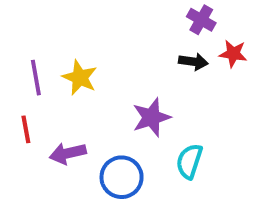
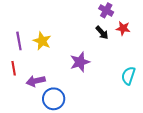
black arrow: (193, 62) -> (102, 33), turned 40
cyan semicircle: (189, 161) -> (128, 76), moved
blue circle: (122, 177) -> (54, 99), moved

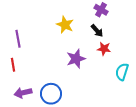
red star: (123, 28) -> (104, 49), moved
yellow star: (42, 41) -> (65, 25), moved
purple arrow: (36, 81) -> (23, 93), moved

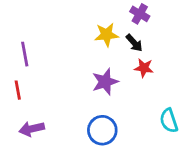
yellow star: (65, 25) -> (106, 35), moved, turned -30
cyan semicircle: (122, 72) -> (169, 121), moved, turned -36
blue circle: (51, 94) -> (102, 130), moved

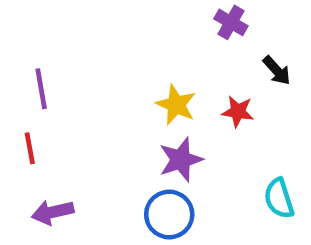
yellow star: (106, 35) -> (176, 105), moved, turned 30
black arrow: (134, 43) -> (277, 70), moved
purple star: (105, 82) -> (181, 160), moved

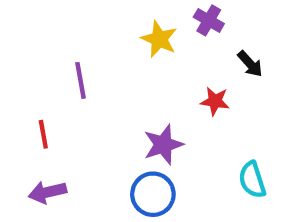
purple line: (41, 89) -> (81, 80), moved
yellow star: (176, 105) -> (159, 39), moved
red line: (30, 148) -> (43, 134), moved

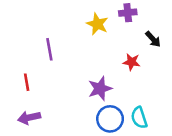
purple cross: (209, 20) -> (128, 13), turned -36
cyan semicircle: (252, 180) -> (139, 118), moved
blue circle: (153, 194) -> (110, 119), moved

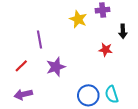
black arrow: (153, 39) -> (123, 31), turned 40
red line: (27, 82) -> (21, 66), turned 56
purple star: (100, 89) -> (56, 67), moved

